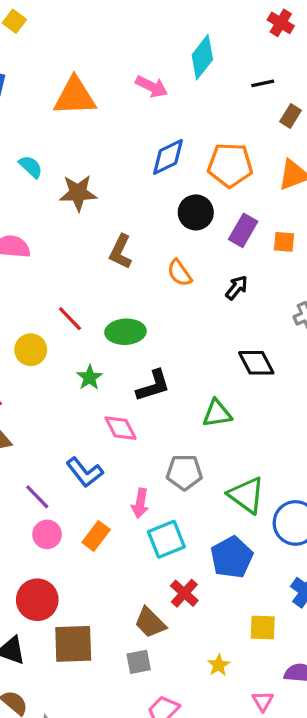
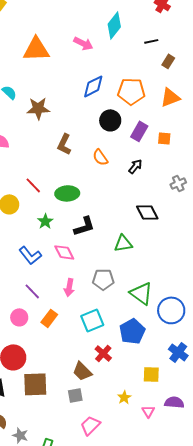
blue L-shape: (85, 472) -> (30, 255), moved
purple line: (37, 497) -> (32, 291), moved
pink arrow: (140, 503) -> (69, 287), moved
pink triangle: (263, 701) -> (148, 411), moved

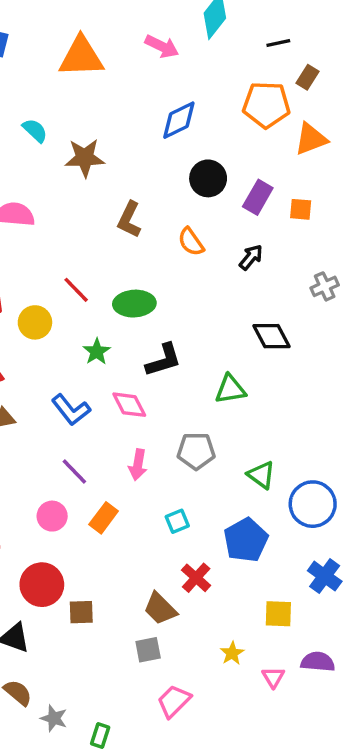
orange pentagon: (131, 91) -> (266, 105), moved
green triangle: (141, 293) -> (261, 475), size x0.7
cyan square: (92, 320) -> (177, 521), size x0.6
brown square: (35, 384) -> (81, 612), moved, size x0.6

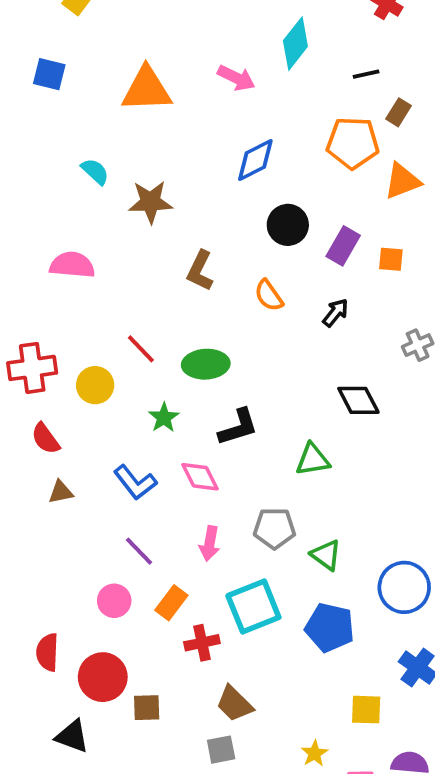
green triangle: (261, 475) -> (326, 555), moved
cyan square: (177, 521) -> (253, 606), size x2.0
blue pentagon: (246, 540) -> (330, 627), turned -30
red cross: (196, 578) -> (202, 643), moved, turned 36

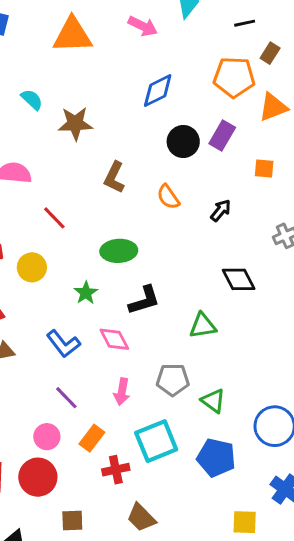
purple rectangle: (343, 246) -> (222, 136), moved
red line: (141, 349) -> (54, 218), moved
red circle: (103, 677) -> (38, 477), moved

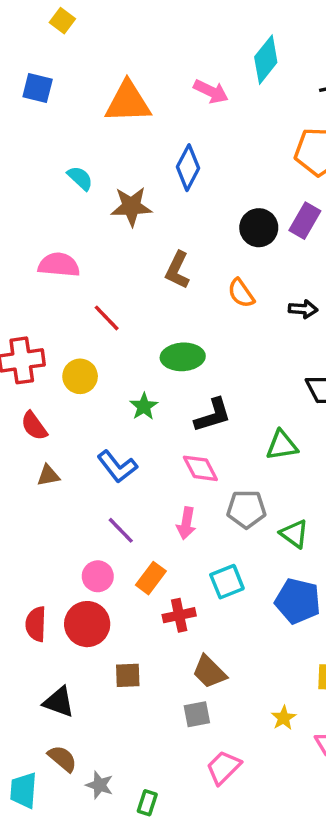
blue diamond: (158, 91) -> (188, 168), moved, turned -36
black arrow: (221, 210) -> (303, 309), turned 55
pink diamond: (114, 339) -> (200, 468), moved
cyan square: (156, 441) -> (227, 582), size x0.7

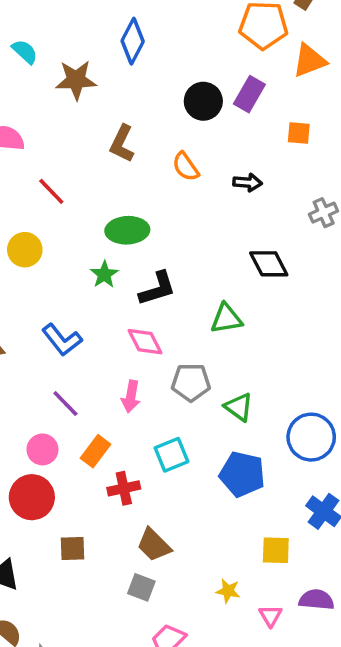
green star: (144, 406) -> (104, 274), moved
gray square: (197, 714) -> (141, 587), turned 32
yellow star: (284, 718) -> (228, 591), turned -30

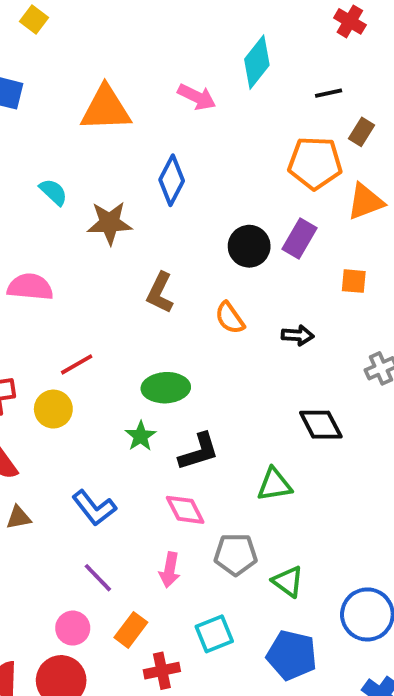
red line: (51, 191) -> (77, 364), moved, turned -76

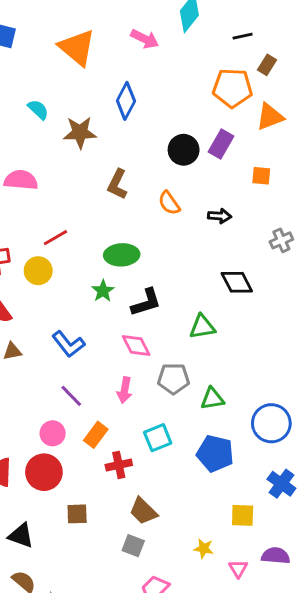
orange triangle: (106, 109) -> (77, 48), turned 42
green triangle: (288, 582) -> (212, 399), turned -45

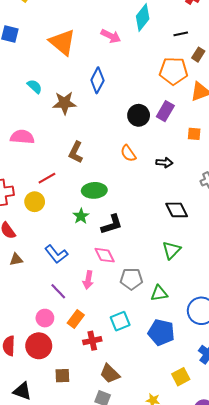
brown L-shape: (117, 184) -> (76, 152), moved
green triangle: (202, 327) -> (171, 250), moved, turned -36
pink arrow: (125, 390) -> (88, 280), moved
yellow square: (243, 515) -> (181, 377), turned -30

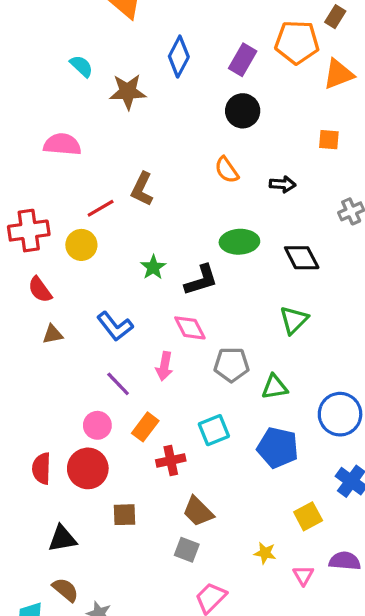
purple rectangle: (165, 111) -> (243, 60), moved
brown L-shape: (76, 152) -> (142, 189), moved
green ellipse: (94, 190) -> (239, 242), moved
black triangle: (22, 391) -> (62, 539), turned -30

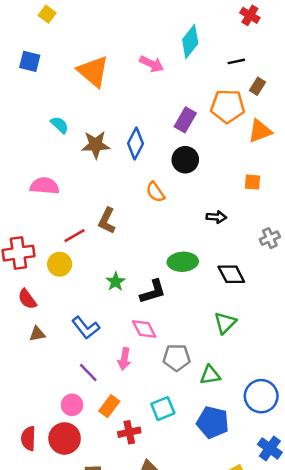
blue diamond: (179, 57) -> (135, 144), moved
orange semicircle: (227, 170) -> (155, 192), moved

